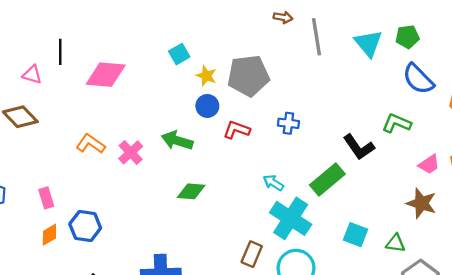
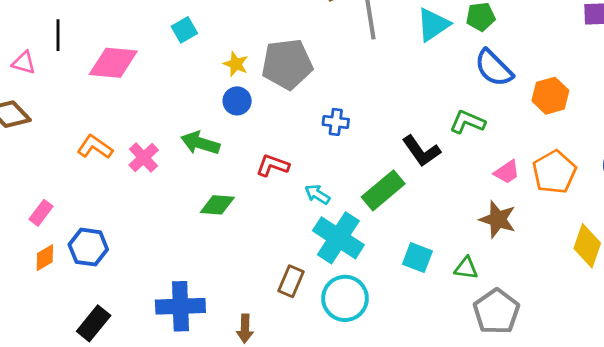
cyan triangle: (368, 43) -> (433, 25), turned 36
cyan square: (179, 54) -> (184, 30), moved
red L-shape: (237, 130) -> (273, 165), moved
pink rectangle: (46, 198) -> (41, 213), turned 54

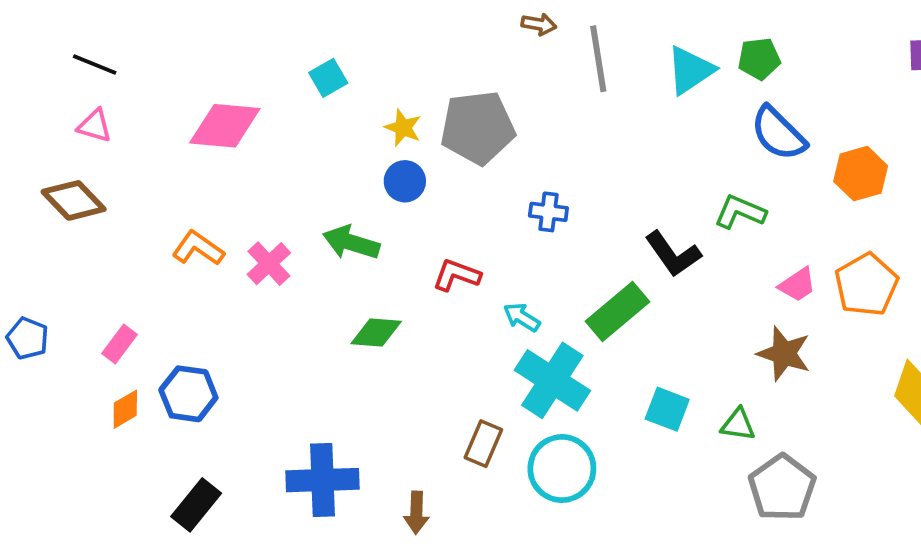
black line: (58, 35) -> (95, 64), moved, turned -68

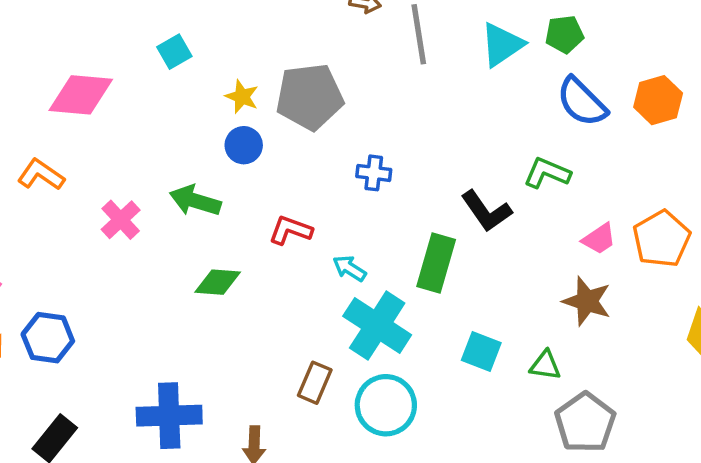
orange hexagon: (861, 174) -> (658, 100), moved
orange L-shape: (198, 248) -> (41, 175), moved
green rectangle: (617, 311) -> (436, 263), turned -34

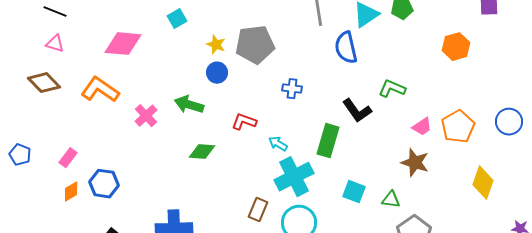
blue semicircle: (582, 102) -> (346, 48), moved, turned 32
orange L-shape: (41, 175) -> (100, 90), size x1.4
cyan cross: (377, 325) -> (294, 177), turned 30

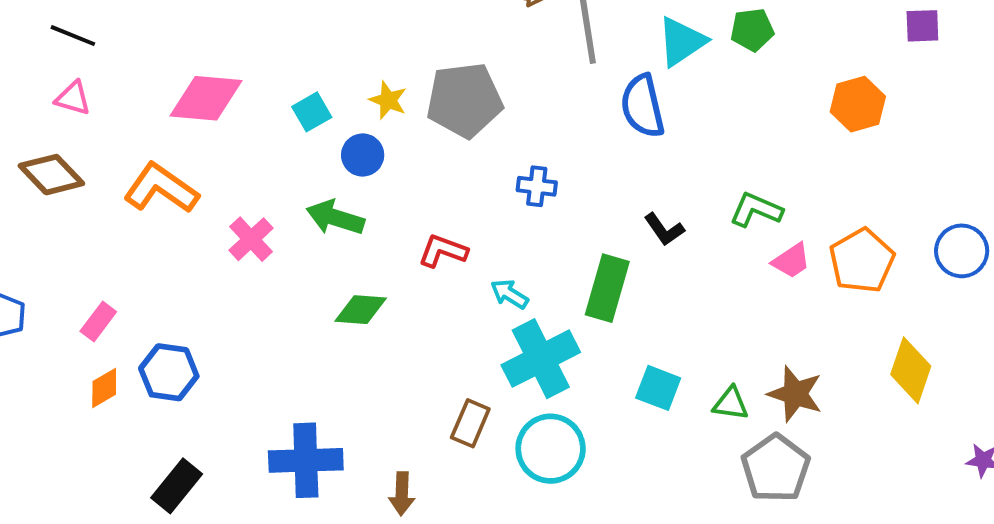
cyan square: (177, 19) -> (312, 112), moved
blue circle: (217, 73) -> (363, 155), moved
green L-shape: (392, 89) -> (756, 210), moved
black L-shape: (357, 111) -> (664, 229), size x0.7
brown star: (415, 163) -> (795, 394), moved

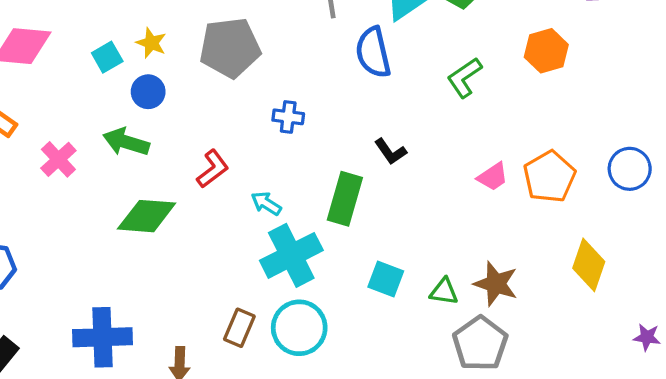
yellow star: (388, 100) -> (151, 43), moved
green L-shape: (756, 210) -> (464, 78), moved, turned -57
red L-shape: (443, 251) -> (213, 169), turned 123
green diamond: (361, 310) -> (147, 216), size x1.4
brown rectangle: (470, 423) -> (239, 328), moved

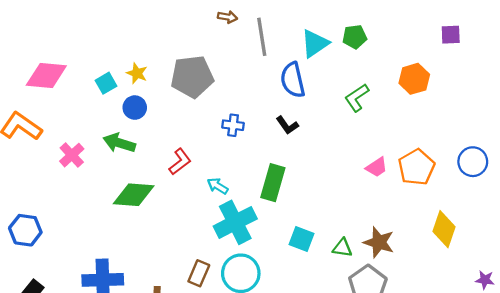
black L-shape: (390, 152) -> (287, 125), moved

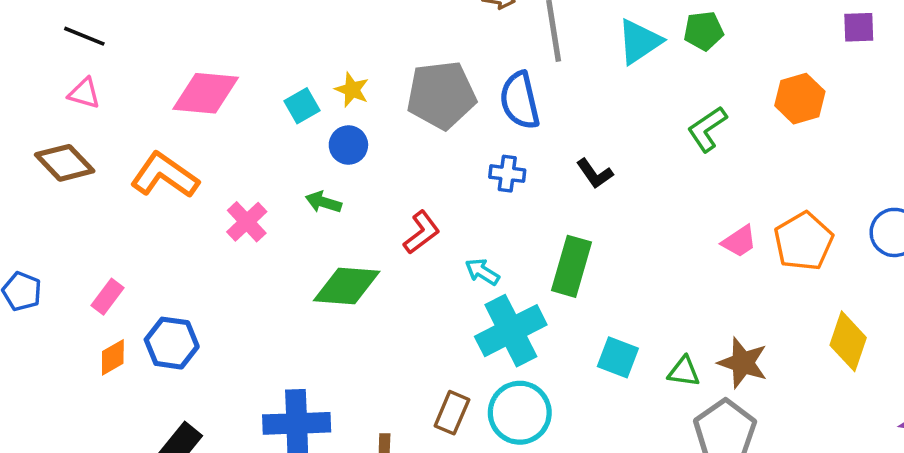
blue semicircle: (293, 80) -> (520, 100), moved
green arrow: (119, 143) -> (323, 202), size x0.7

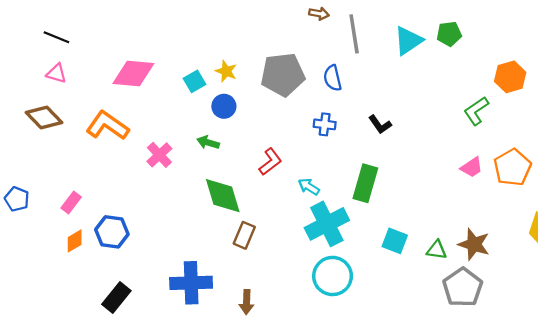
blue semicircle: (520, 100) -> (333, 78), size x0.7
green L-shape: (707, 129) -> (476, 111), moved
green diamond: (347, 286) -> (223, 196), turned 69
brown rectangle: (452, 413) -> (244, 235), moved

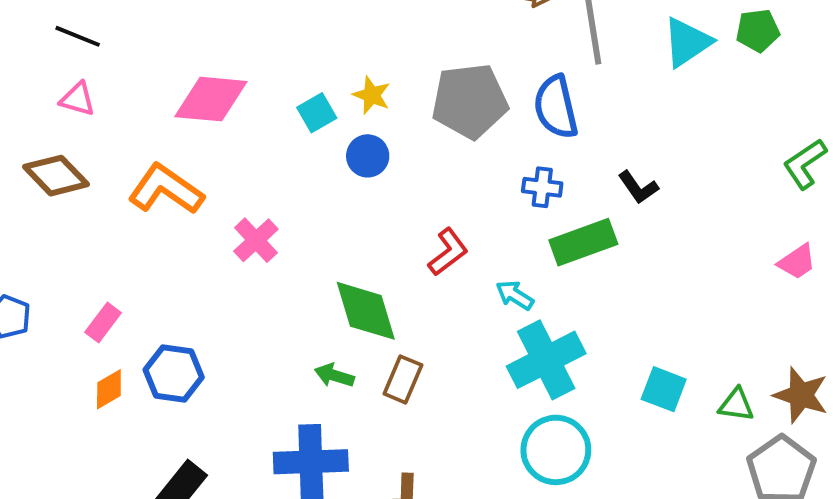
blue semicircle: (333, 78) -> (556, 107), size x1.4
green arrow: (208, 142) -> (334, 375), moved
green rectangle: (365, 183) -> (583, 242), moved, turned 54

